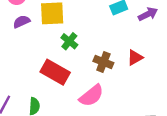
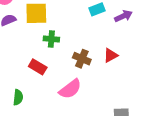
green cross: (69, 41) -> (51, 39), turned -35
red rectangle: (55, 72) -> (38, 67), size x0.7

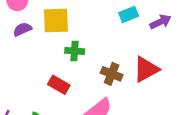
red triangle: (111, 55) -> (146, 69), size x1.5

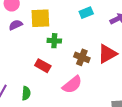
cyan rectangle: (129, 14) -> (86, 13), moved

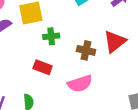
pink semicircle: (72, 85) -> (80, 84), turned 30

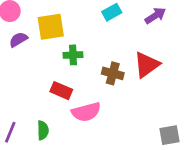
pink semicircle: (80, 84) -> (86, 112), moved

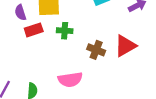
purple semicircle: (18, 40) -> (20, 13), turned -84
red rectangle: (61, 91) -> (34, 30), moved, turned -48

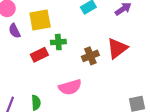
red rectangle: (34, 30) -> (39, 55), moved
brown cross: (96, 50) -> (90, 56), turned -35

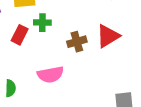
red rectangle: (39, 55) -> (20, 35), turned -42

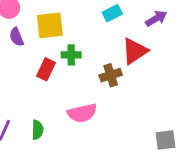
red triangle: (108, 36) -> (135, 51), moved

